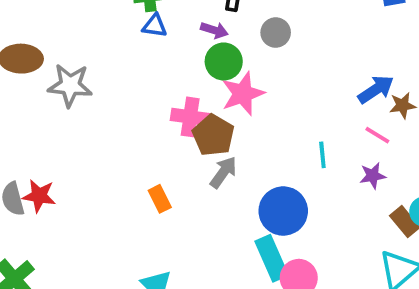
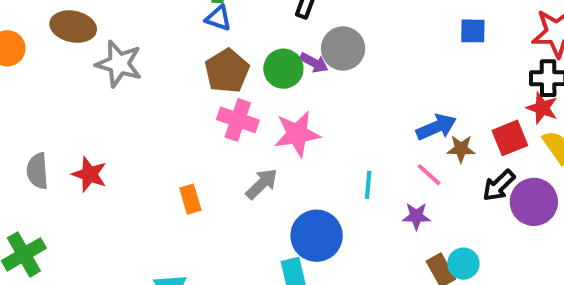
purple arrow: (214, 30) -> (314, 63), moved
gray circle: (276, 33) -> (343, 49), size x1.4
pink star: (243, 94) -> (297, 134), moved
brown pentagon: (213, 135) -> (227, 71), moved
red star: (39, 196) -> (89, 174), moved

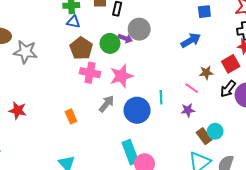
blue arrow: (436, 127) -> (191, 40), moved
blue circle: (317, 236) -> (137, 110), moved

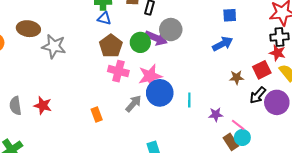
blue square: (204, 12) -> (230, 15), moved
purple arrow: (125, 38) -> (156, 38), size x1.5
pink line: (192, 88) -> (238, 125), moved
blue circle: (137, 110) -> (160, 93), moved

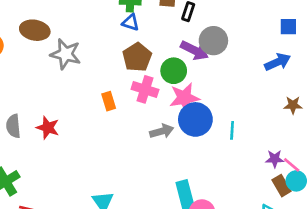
green circle: (140, 42) -> (174, 71), moved
gray arrow: (133, 104) -> (162, 131), turned 30
orange rectangle: (97, 115) -> (109, 101), moved
purple star: (216, 115) -> (275, 159), moved

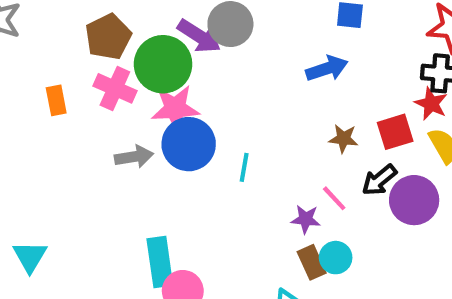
green circle: (174, 71) -> (163, 64), size x1.4
pink line: (292, 165) -> (334, 198), moved

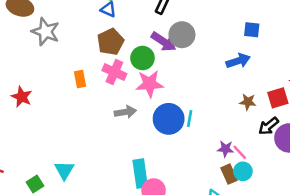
green circle: (163, 64) -> (142, 58), size x0.7
blue circle: (189, 144) -> (169, 119), moved
pink line: (334, 198) -> (240, 152), moved

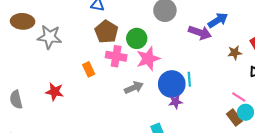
purple arrow: (164, 42) -> (200, 33), moved
red star: (22, 97) -> (55, 92), moved
purple star: (226, 149) -> (176, 102), moved

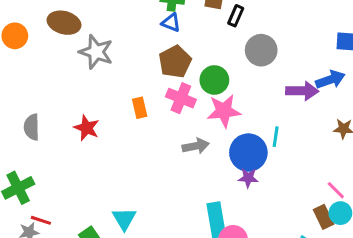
purple arrow: (200, 33) -> (302, 91), turned -30
cyan line: (189, 79) -> (276, 137), moved

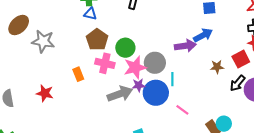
brown ellipse: (64, 23) -> (19, 25), turned -50
gray circle: (261, 50) -> (155, 63), moved
gray arrow: (196, 146) -> (120, 94), size x1.4
purple star: (248, 178) -> (139, 85), moved
pink line: (336, 190) -> (182, 110), moved

